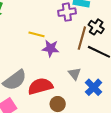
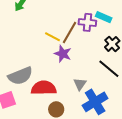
brown line: (82, 38) -> (69, 33), moved
blue cross: (94, 87) -> (95, 102), size x1.4

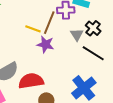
gray triangle: (80, 84) -> (77, 35), moved

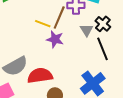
black line: (93, 53) -> (103, 49), turned 35

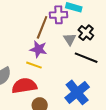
yellow line: (43, 24) -> (34, 65), moved
black line: (103, 49) -> (86, 58), turned -45

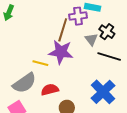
purple star: (38, 49) -> (61, 52), size x1.4
yellow line: (34, 65) -> (40, 63), moved
red semicircle: (24, 86) -> (50, 90), size x0.7

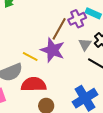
purple cross: (78, 16) -> (77, 19), turned -30
red semicircle: (50, 90) -> (34, 84), size x1.4

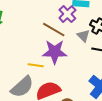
brown line: (59, 29) -> (54, 30), turned -70

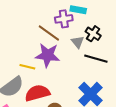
purple cross: (67, 14) -> (64, 19), turned 30

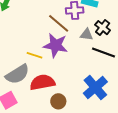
gray triangle: (78, 42) -> (87, 34), turned -48

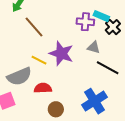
brown line: (59, 23) -> (34, 27), moved
black cross: (103, 28) -> (113, 27), moved
red semicircle: (42, 82) -> (43, 88), size x0.7

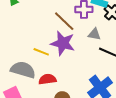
brown line: (34, 27) -> (64, 21), moved
gray semicircle: (19, 76) -> (23, 70), turned -135

